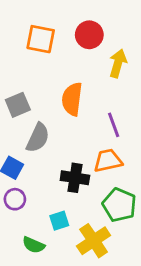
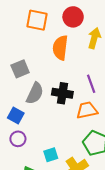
orange semicircle: (72, 99) -> (60, 48), moved
black cross: (75, 178) -> (62, 93), moved

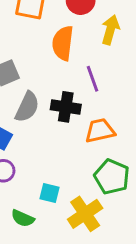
purple line: (91, 84) -> (92, 79), moved
cyan square: (51, 155) -> (49, 193), turned 32

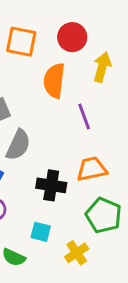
black cross: (66, 107) -> (51, 185), moved
yellow cross: (85, 214) -> (77, 253), size x0.7

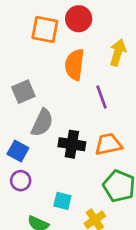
red circle: (72, 37) -> (79, 19), moved
black cross: (51, 185) -> (72, 144), moved

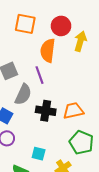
red circle: (79, 19) -> (61, 26), moved
purple line: (102, 97) -> (40, 75), moved

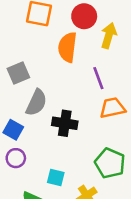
purple line: (40, 75) -> (98, 78), moved
orange trapezoid: (73, 111) -> (113, 108), moved

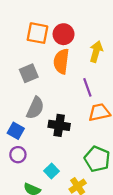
red circle: (84, 16) -> (64, 34), moved
gray square: (18, 73) -> (29, 73), moved
cyan square: (56, 177) -> (52, 171), turned 32

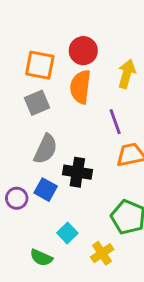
orange square: (37, 33) -> (40, 65), moved
blue square: (16, 131) -> (46, 190), moved
purple circle: (18, 155) -> (17, 198), moved

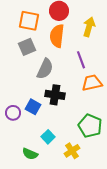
gray semicircle: (46, 149) -> (45, 69), moved

